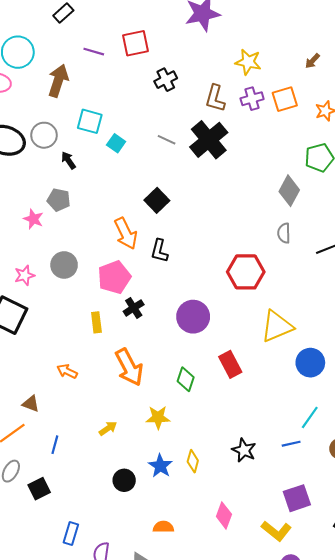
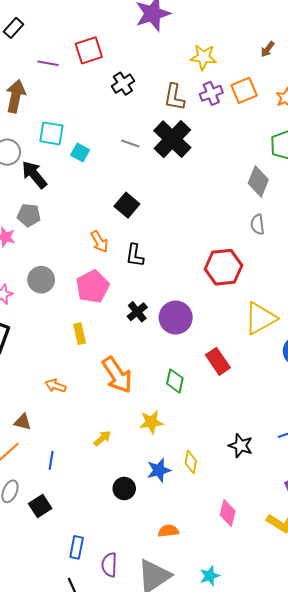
black arrow: (68, 160) -> (34, 175), size x1.6
orange arrow: (126, 233) -> (99, 242), size x0.7
black cross: (134, 308) -> (137, 312), moved
blue star: (160, 466) -> (159, 470), turned 30

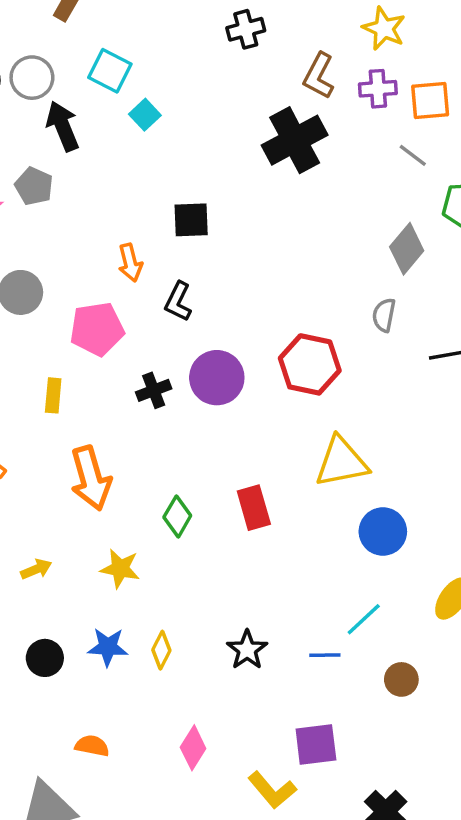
gray line: (130, 144) -> (413, 155), moved
black square: (127, 205) -> (191, 220), turned 30
purple circle: (176, 318) -> (217, 378), moved

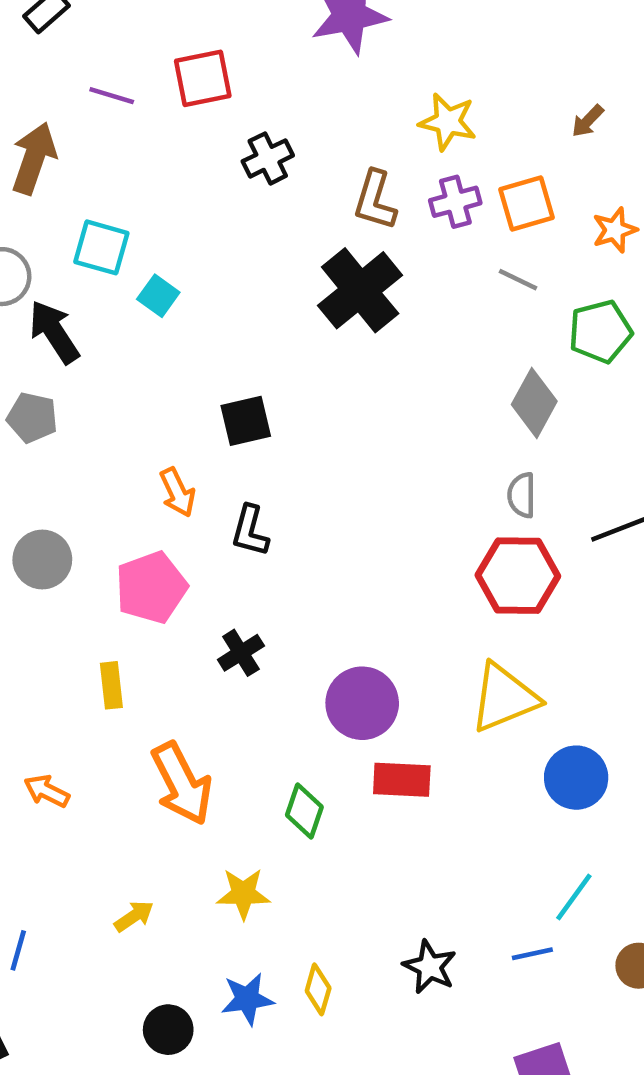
red hexagon: (310, 364) -> (518, 576), moved
purple circle: (217, 378) -> (362, 703), moved
red rectangle: (254, 508) -> (402, 780), turned -60

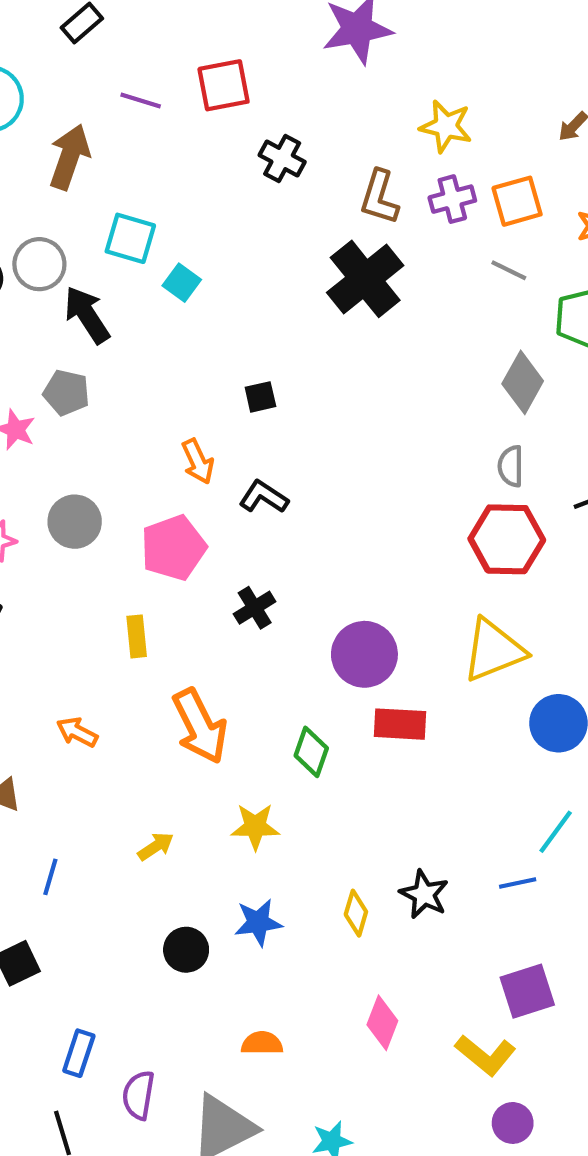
black cross: (268, 158) -> (282, 159), turned -36
black square: (246, 421) -> (260, 397), size x0.7
black L-shape: (250, 531) -> (264, 497), turned 108
yellow diamond: (318, 989) -> (356, 913), moved

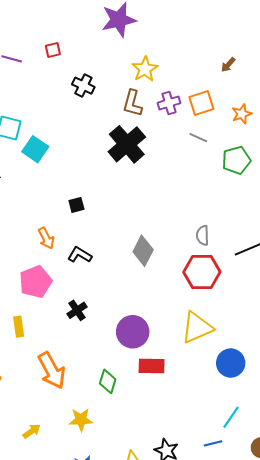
red square: (224, 85) -> (53, 50), size x0.6
yellow star: (446, 126) -> (145, 69), moved, turned 30
cyan square: (182, 283) -> (35, 149), size x1.4
gray diamond: (523, 382) -> (143, 251), moved

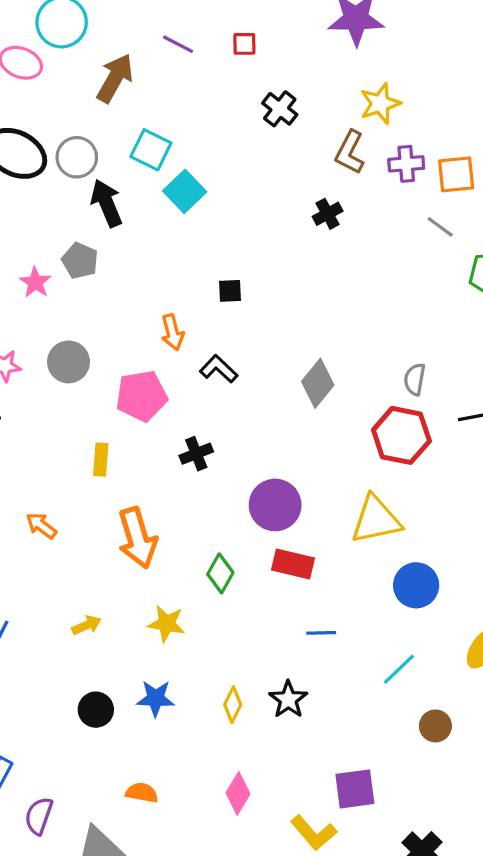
black cross: (127, 144) -> (328, 214), size x0.5
blue line: (213, 443) -> (321, 633), moved

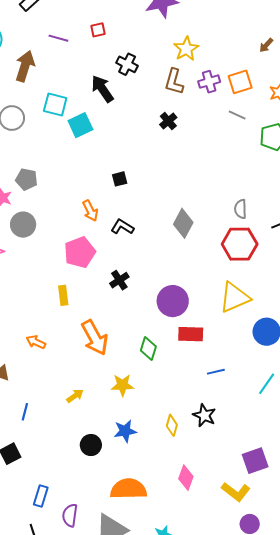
cyan square: (185, 191) -> (80, 125), turned 30
black arrow: (107, 203) -> (102, 89), moved
gray circle: (69, 362) -> (23, 225), moved
orange semicircle: (142, 793) -> (128, 489), size x1.8

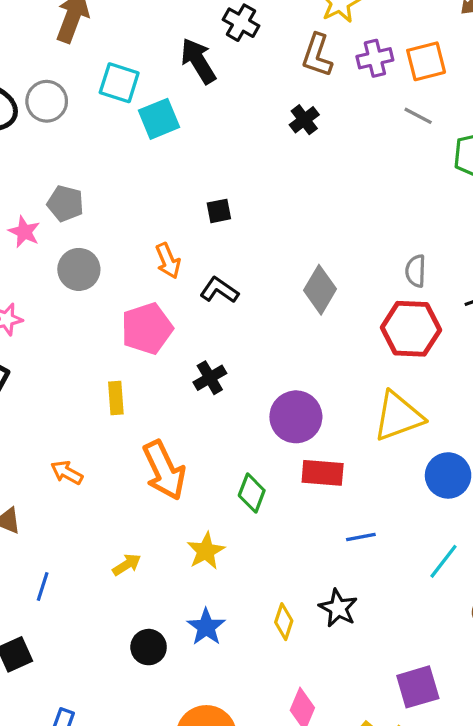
gray circle: (23, 225) -> (79, 269), moved
yellow star: (122, 385) -> (206, 551), turned -30
blue star: (125, 431) -> (206, 627), turned -30

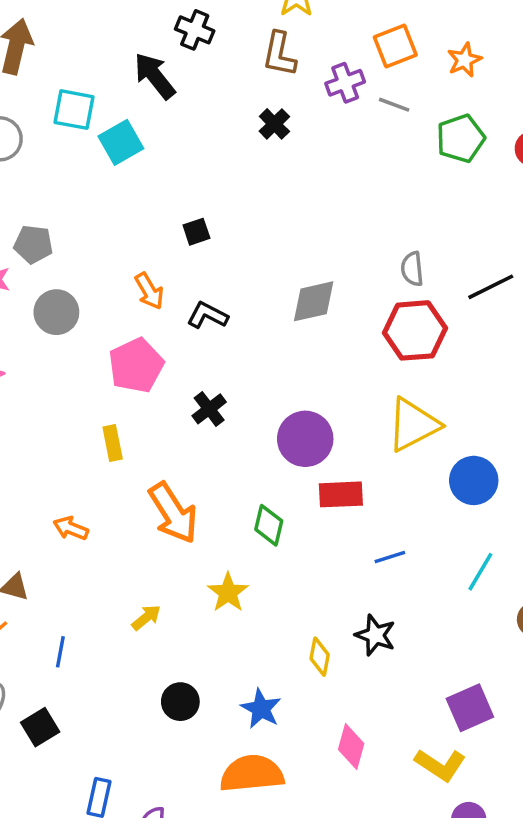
purple cross: (375, 58) -> (345, 83), moved
gray diamond: (320, 290) -> (314, 301), turned 54
blue star: (206, 627) -> (261, 709), moved

